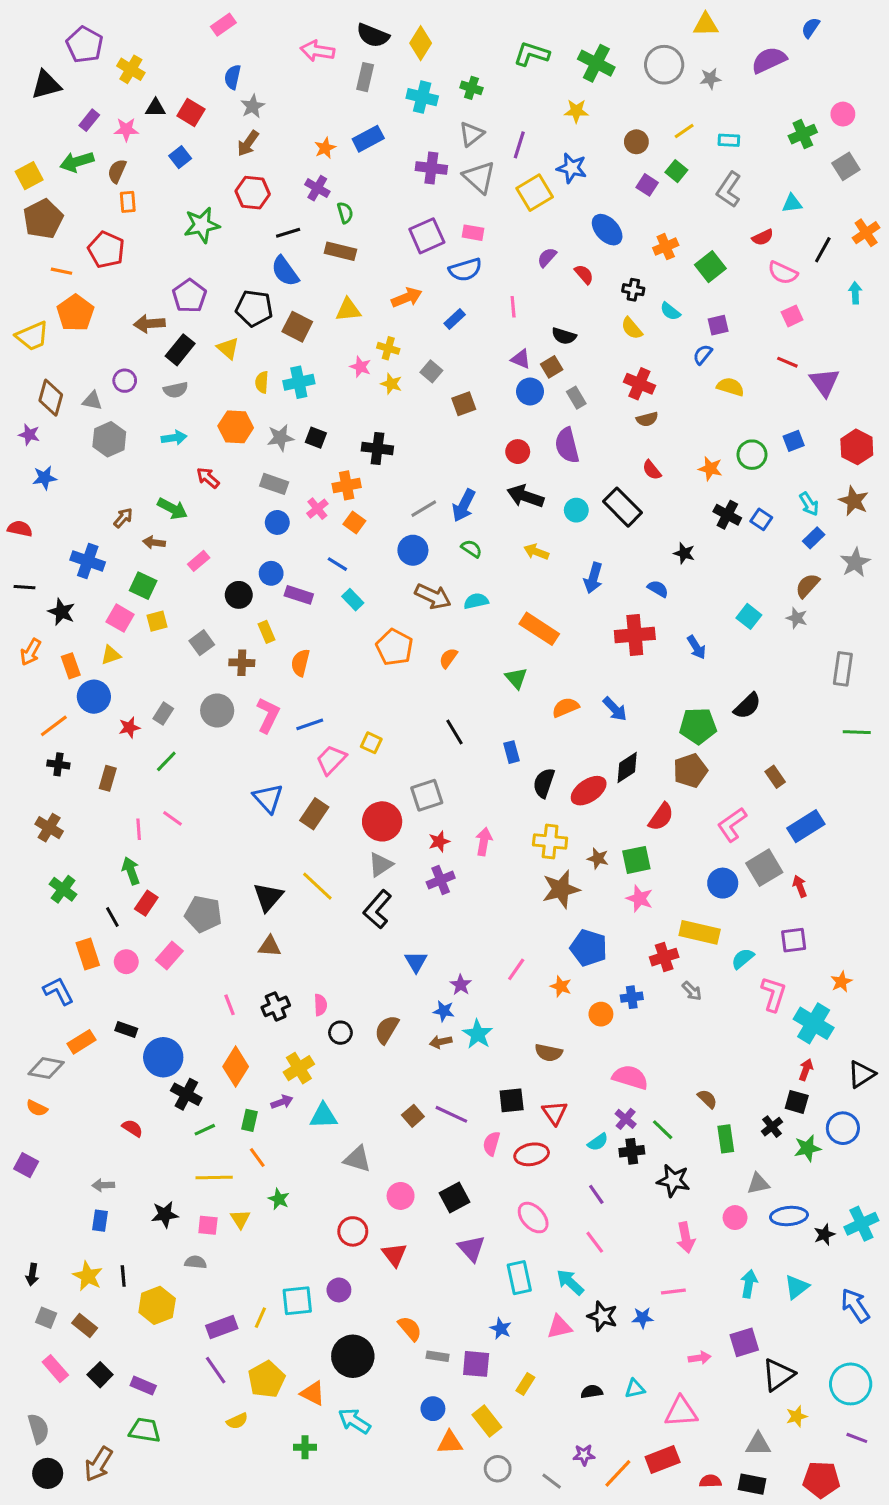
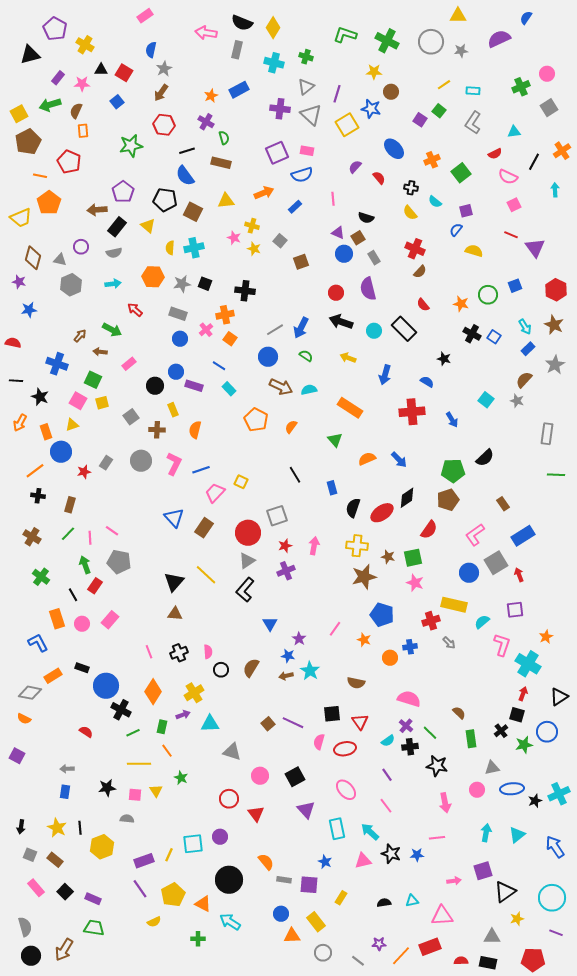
brown circle: (636, 142) -> (391, 92), moved
brown semicircle: (647, 419) -> (420, 272), turned -32
green line: (166, 761) -> (68, 534), moved
gray pentagon: (203, 914) -> (119, 562), moved

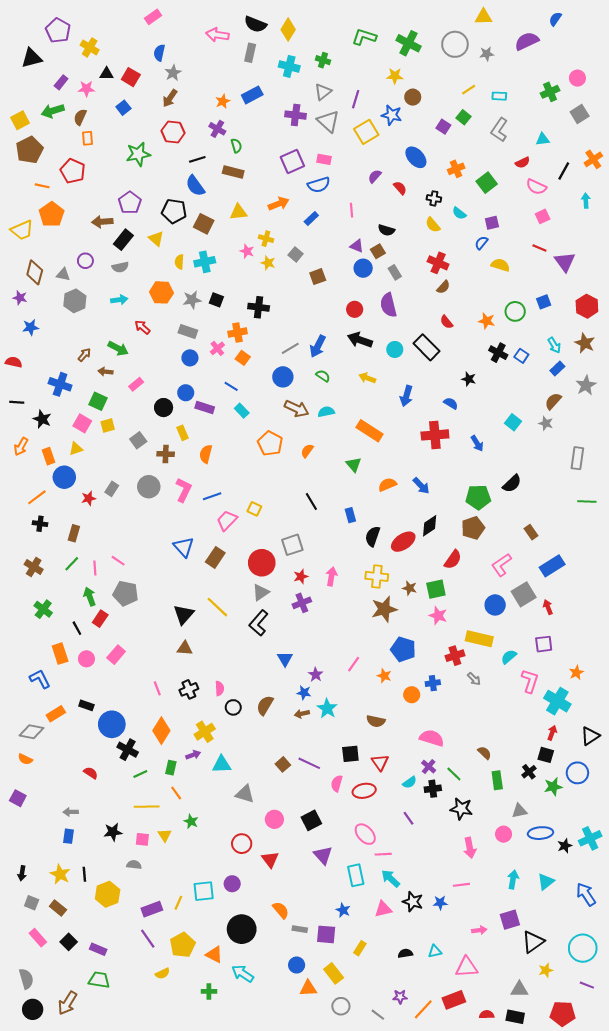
pink line: (386, 806) -> (383, 854), moved, turned -56

